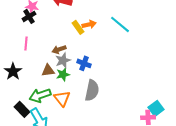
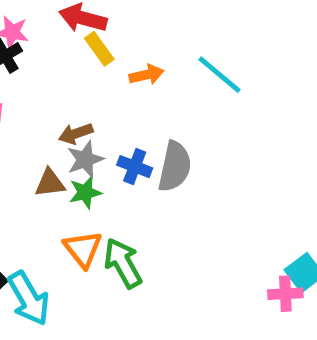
yellow rectangle: (78, 27) -> (99, 49), moved
gray semicircle: (92, 90) -> (175, 167), moved
green arrow: (40, 95) -> (123, 263), moved, turned 80

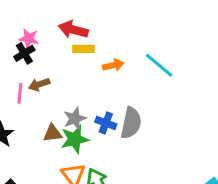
yellow rectangle: (99, 49) -> (84, 49), turned -54
brown arrow: (76, 134) -> (39, 84), moved
green star: (85, 192) -> (75, 139), size x1.4

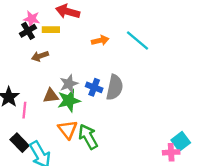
yellow rectangle: (84, 49) -> (51, 30), moved
pink line: (20, 93) -> (24, 110), moved

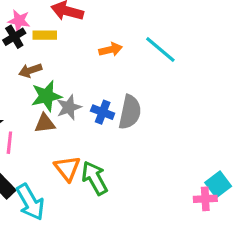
green star: (69, 101) -> (46, 96), moved

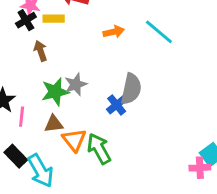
brown arrow: (30, 70) -> (41, 51), turned 90
green star: (46, 96) -> (55, 92), moved
blue cross: (103, 112) -> (117, 105), moved, turned 30
brown triangle: (45, 123) -> (54, 124), moved

